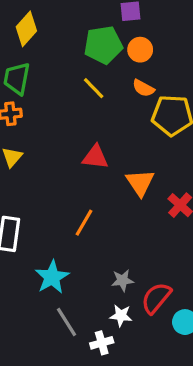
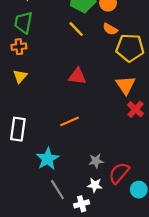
orange triangle: (140, 183) -> (126, 85), moved
orange line: (84, 223) -> (70, 121), turned 36

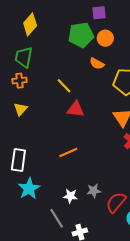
yellow line: (76, 29) -> (64, 86), moved
orange semicircle: (110, 29) -> (97, 64), moved
cyan star: (48, 159) -> (29, 189), moved
white star: (95, 185) -> (70, 196), moved

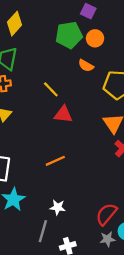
purple square: (99, 13) -> (88, 11), turned 32
gray star: (94, 191) -> (107, 239), moved
gray line: (57, 218) -> (43, 231), turned 48

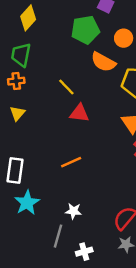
orange circle: (95, 38) -> (124, 38), moved
orange semicircle: (86, 66) -> (103, 62), size x1.5

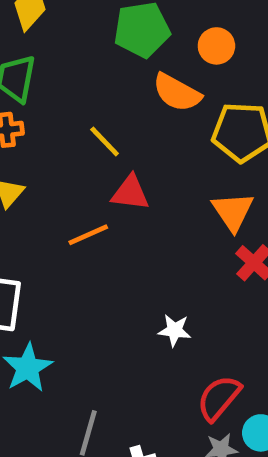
orange line: (71, 162) -> (88, 235), moved
white star: (73, 211) -> (175, 330), moved

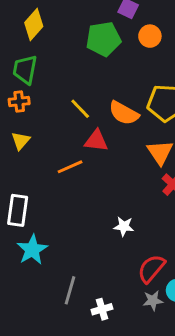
orange circle: (216, 46) -> (150, 36), moved
orange semicircle: (177, 93) -> (124, 113), moved

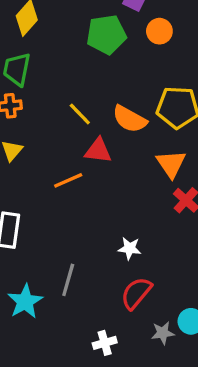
cyan star: (32, 250) -> (25, 301), moved
red semicircle: (151, 269) -> (136, 293), moved
gray line: (70, 290) -> (68, 280), moved

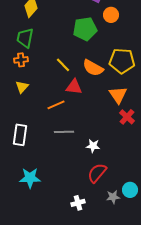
green pentagon: (106, 34) -> (85, 29), moved
gray line: (68, 280) -> (64, 132), moved, turned 72
cyan star: (25, 301) -> (30, 178), turned 30

